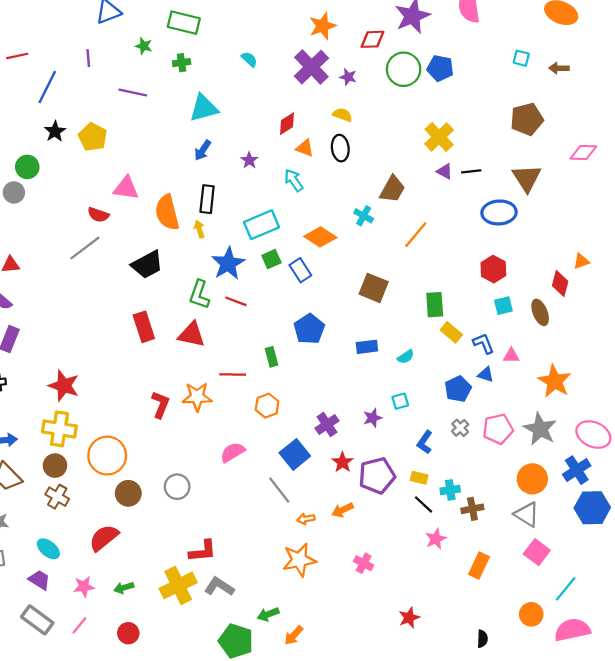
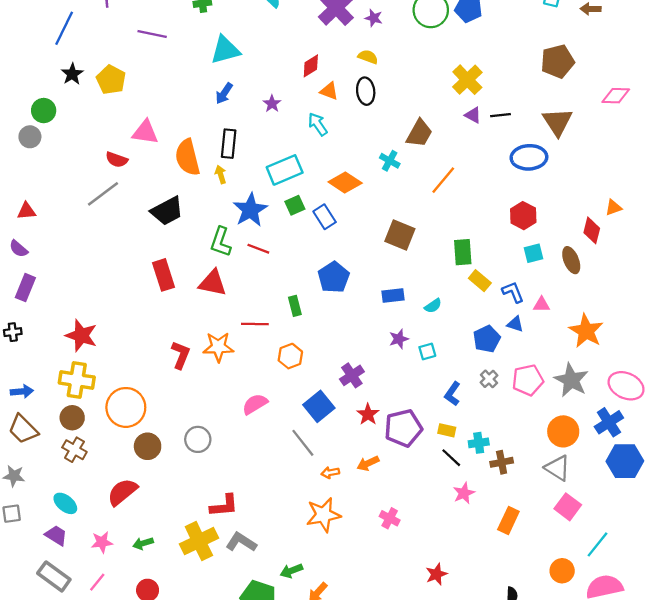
purple star: (372, 418) -> (399, 339), moved

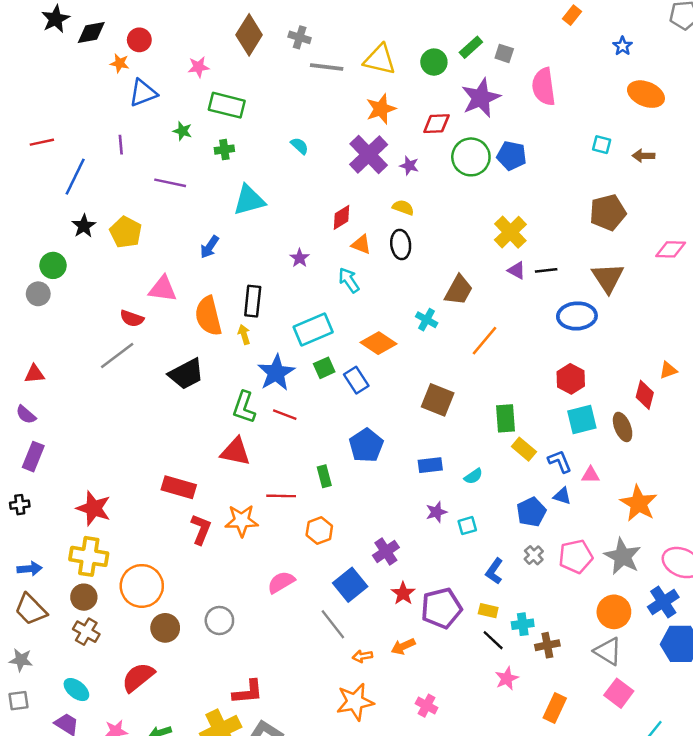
blue arrow: (224, 93) -> (210, 247), moved
cyan square: (534, 253) -> (582, 420), size x1.4
red rectangle: (164, 275) -> (179, 487), moved, turned -56

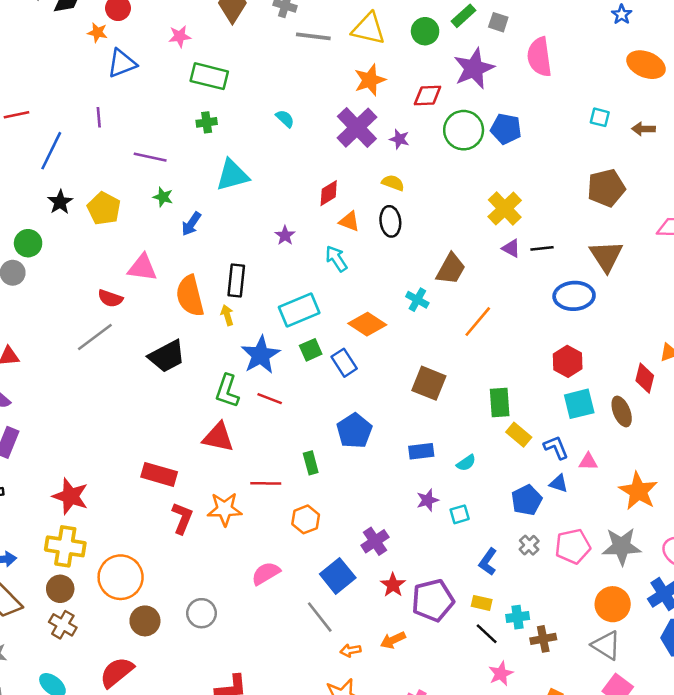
green star: (182, 131) -> (163, 197), moved
gray star: (623, 556) -> (622, 546), turned -30

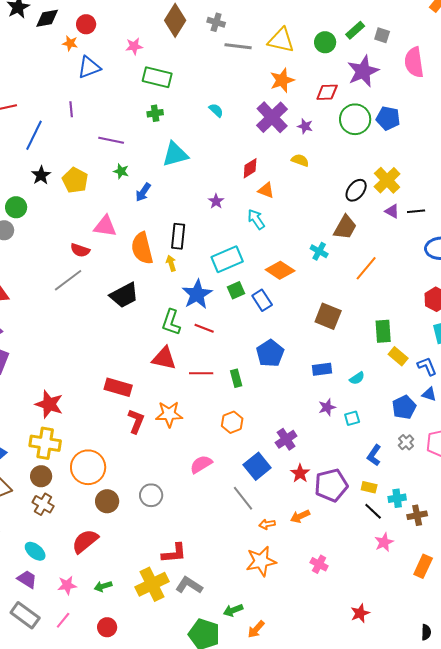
black ellipse: (390, 221) -> (356, 190), moved, turned 45
red line: (266, 483) -> (201, 373), moved

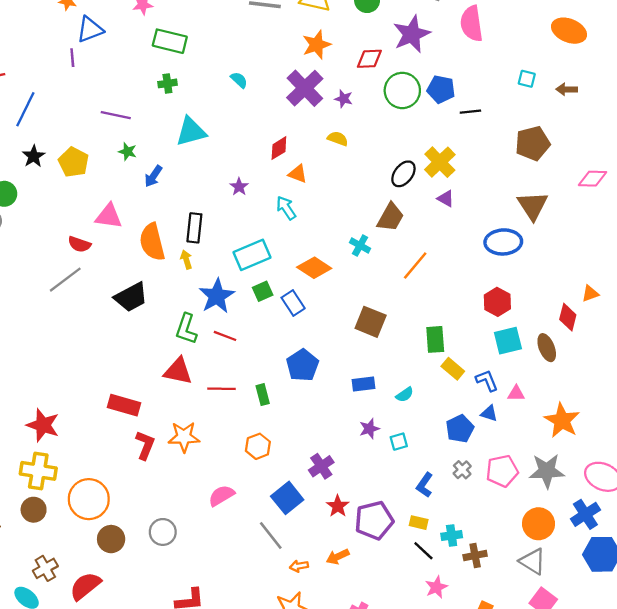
purple line: (71, 109) -> (72, 58), moved
black line: (416, 211) -> (470, 112), moved
brown cross: (43, 504) -> (45, 568), moved, turned 30

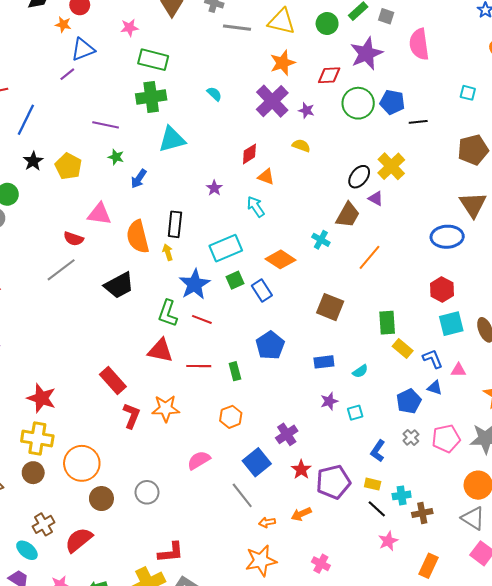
purple line: (72, 58) -> (67, 74), turned 56
green cross: (167, 83) -> (151, 97), size x1.8
purple triangle: (446, 199) -> (376, 198), moved
red rectangle: (124, 405) -> (113, 381), turned 32

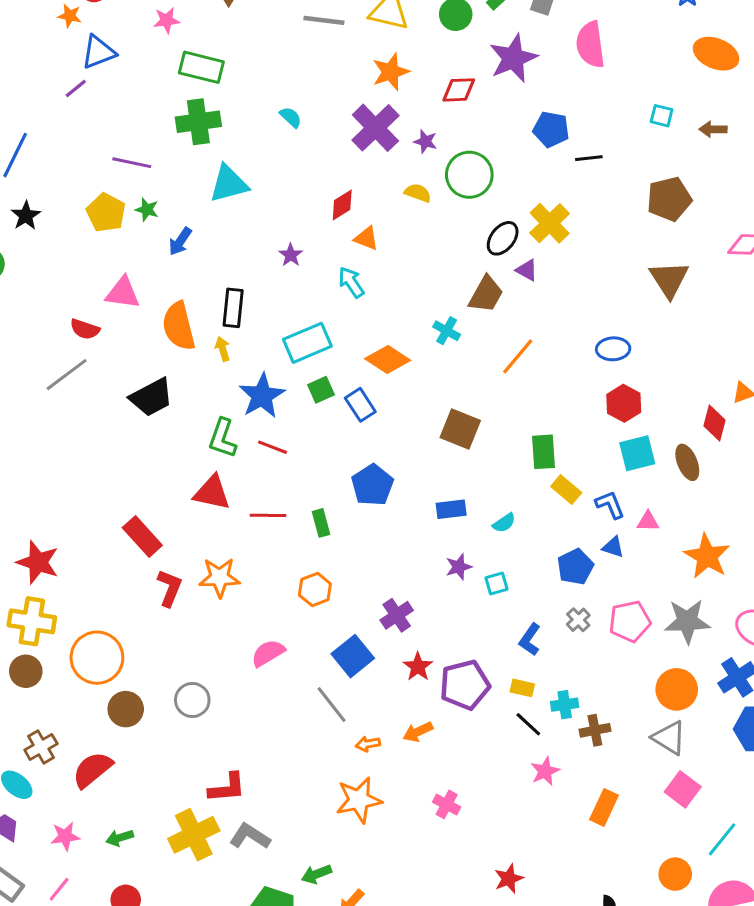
green circle: (358, 103) -> (469, 175), moved
yellow pentagon: (68, 166) -> (106, 213), moved
blue ellipse: (447, 237) -> (613, 349), moved, size x0.7

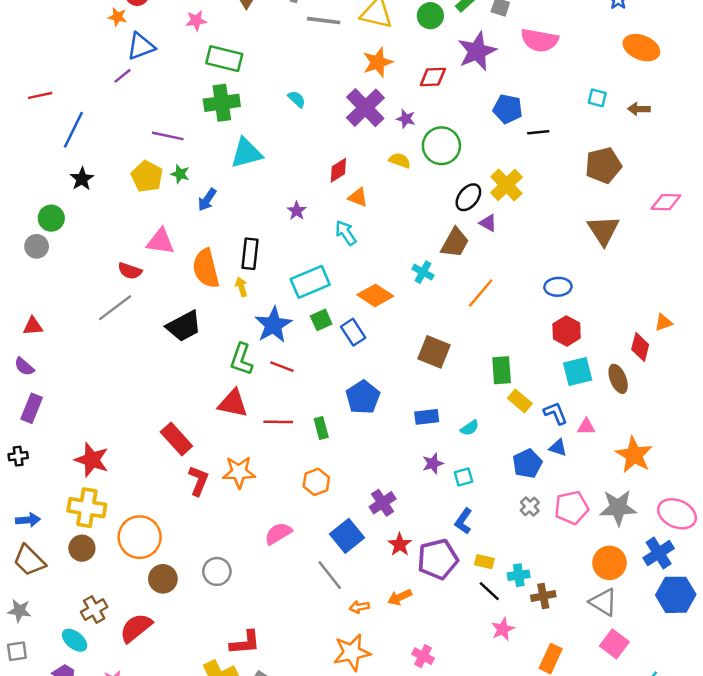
pink semicircle: (590, 45) -> (540, 40), turned -72
blue L-shape: (530, 639) -> (464, 521), moved

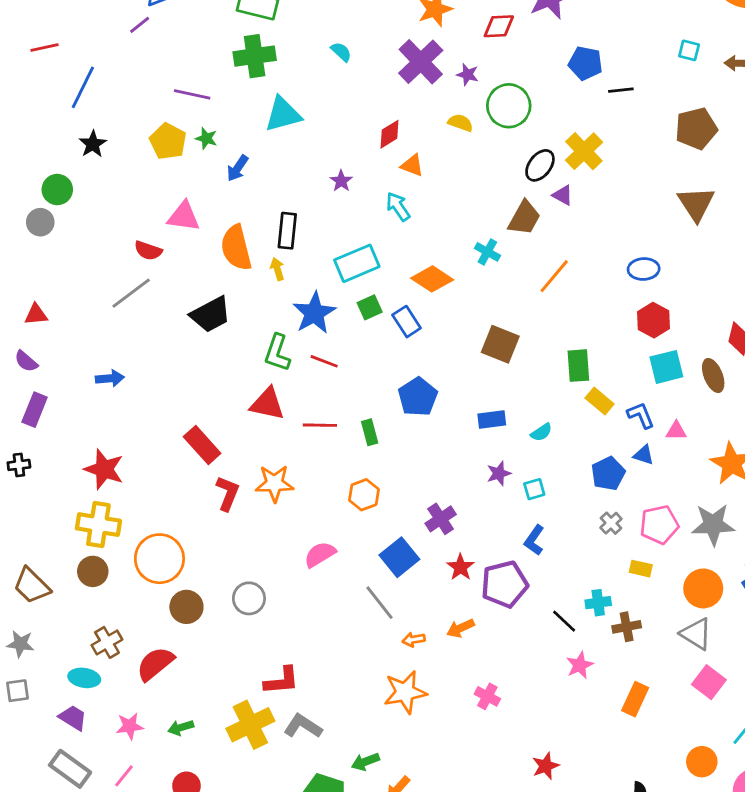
blue arrow: (28, 520) -> (110, 378), moved
yellow rectangle: (484, 562) -> (641, 569), moved
cyan ellipse: (75, 640) -> (84, 678), turned -30

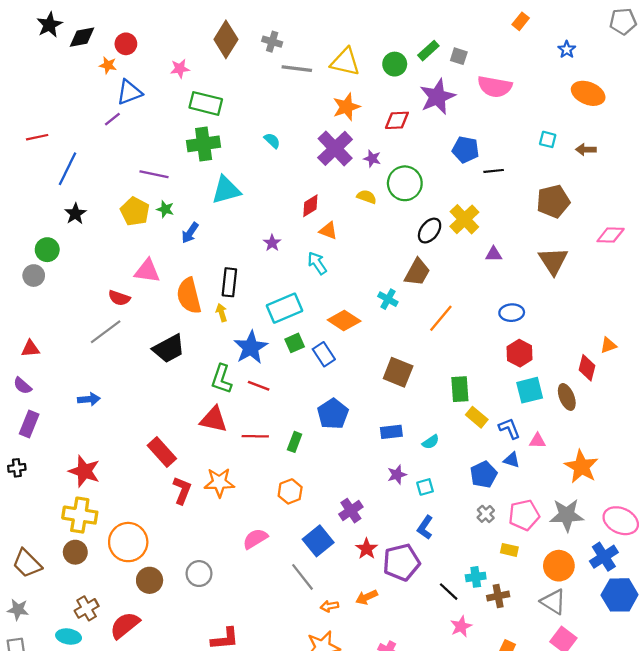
purple triangle: (563, 195) -> (494, 254), moved, turned -30
green rectangle: (370, 432) -> (295, 442), turned 36

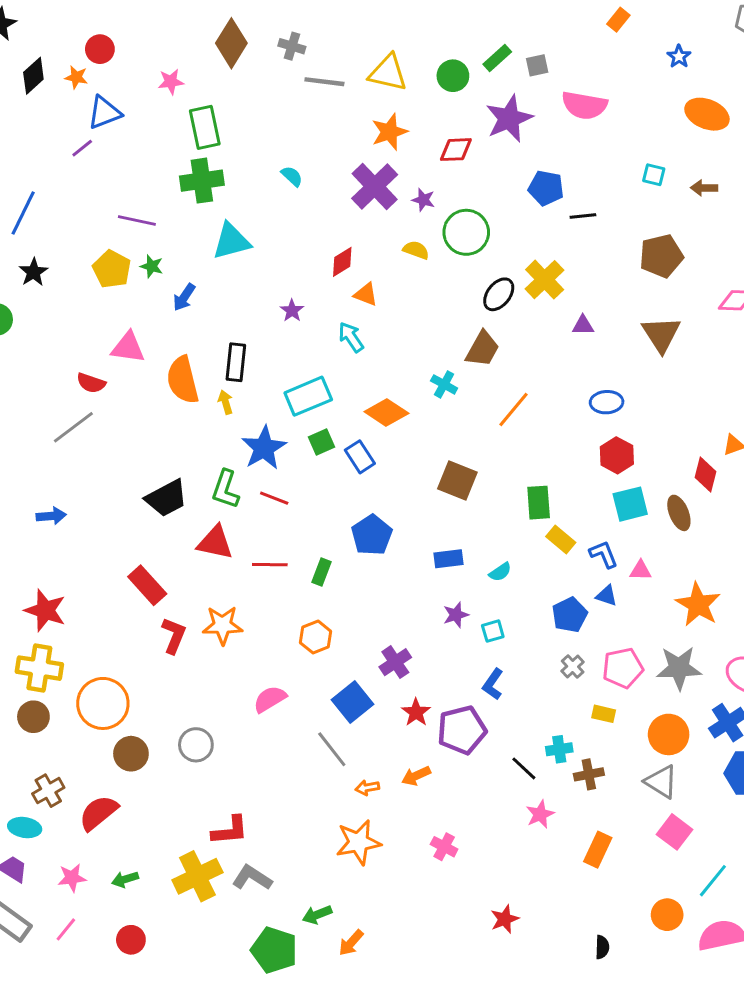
black diamond: (82, 37) -> (33, 76), moved, turned -32
gray square: (459, 56) -> (537, 65), turned -30
green rectangle: (206, 103) -> (205, 127), turned 64
black trapezoid: (169, 349) -> (166, 498), moved

